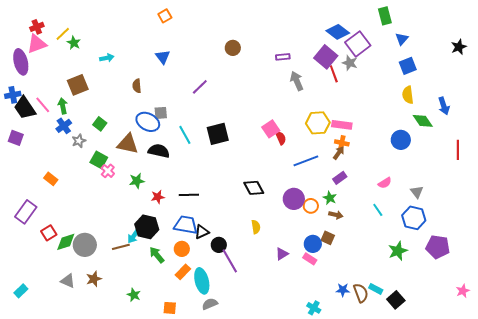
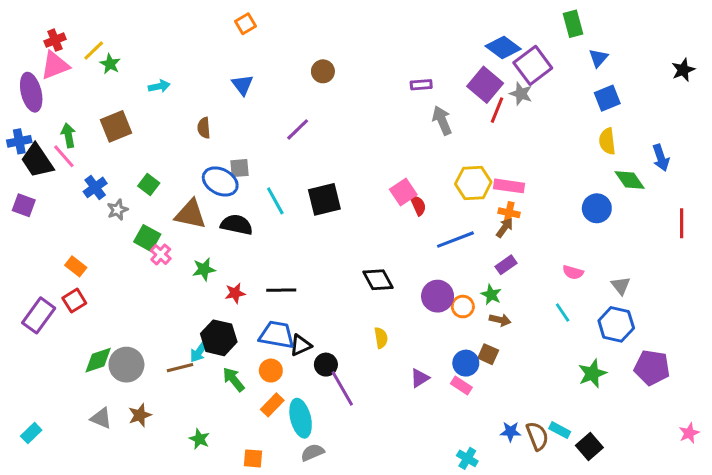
brown circle: (233, 48) -> (323, 71), moved
red line: (334, 74) -> (497, 110), turned 42
green arrow: (63, 106) -> (68, 135), moved
pink semicircle: (385, 183) -> (573, 272), turned 48
red square: (49, 233) -> (74, 301), moved

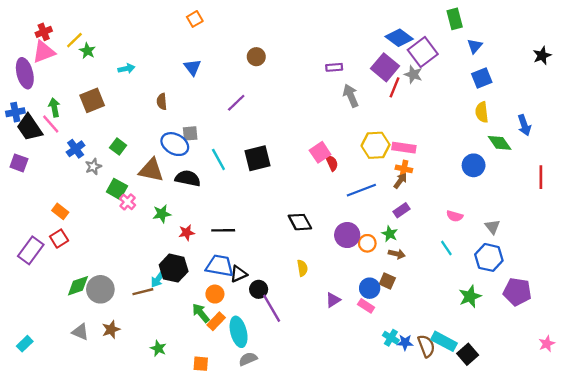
green arrow: (234, 379) -> (201, 313), moved
cyan rectangle: (560, 430) -> (444, 341), size x1.5
cyan cross: (467, 458) -> (391, 338), moved

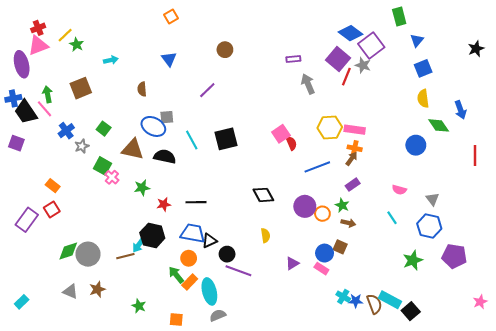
purple line: (272, 308) -> (238, 271), turned -40

